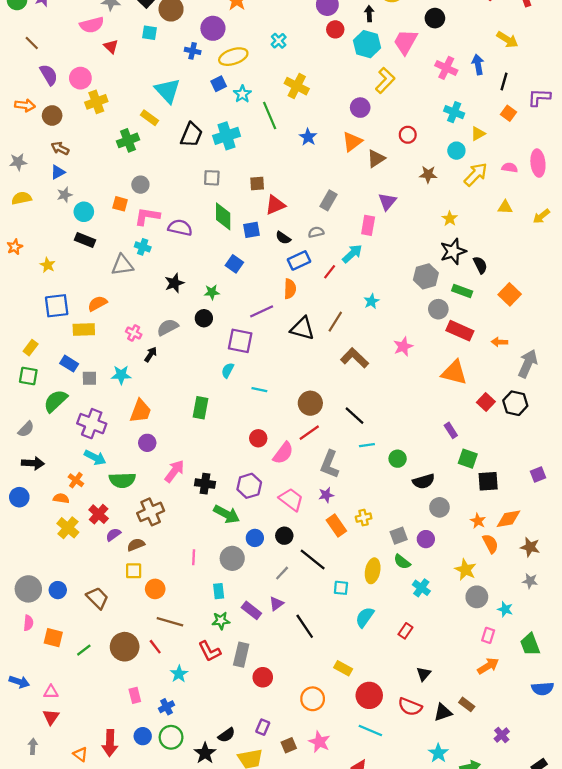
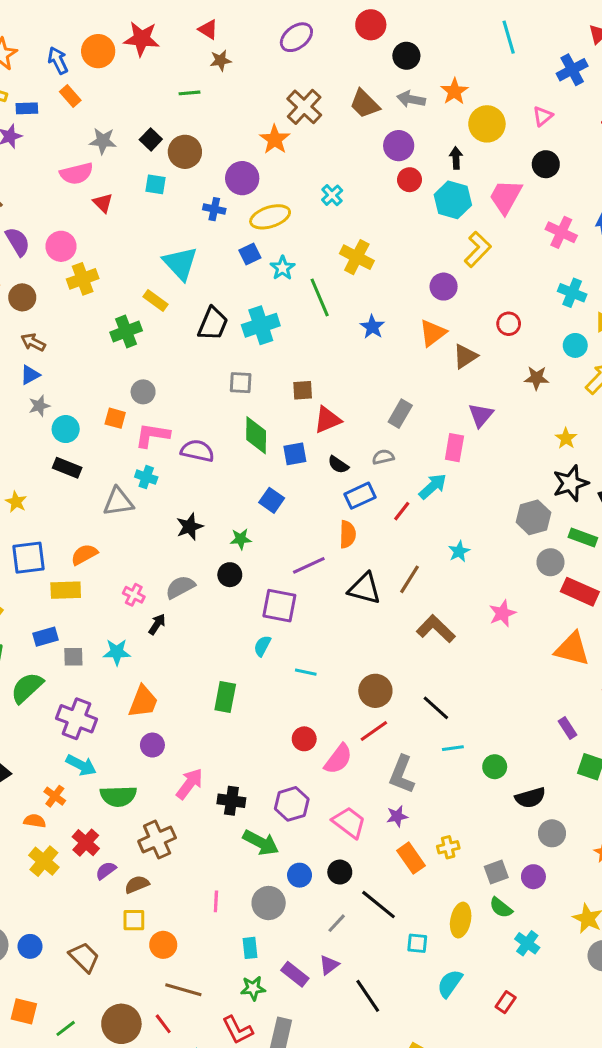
blue rectangle: (69, 364) -> (46, 637), turned -48

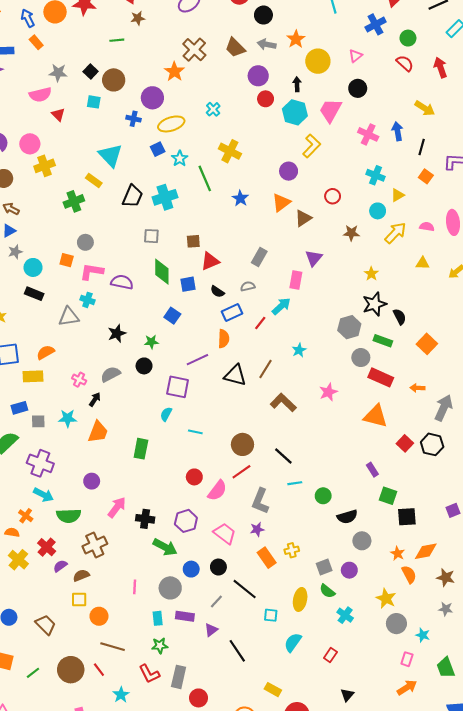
orange trapezoid: (143, 702) -> (98, 432), moved
purple rectangle: (295, 974) -> (185, 616), moved, turned -30

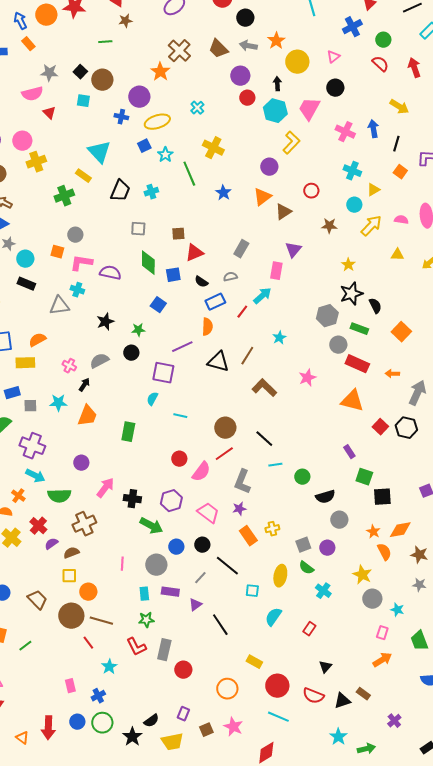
cyan cross: (165, 197) -> (151, 192), size x0.6
brown circle: (71, 670) -> (71, 616), moved

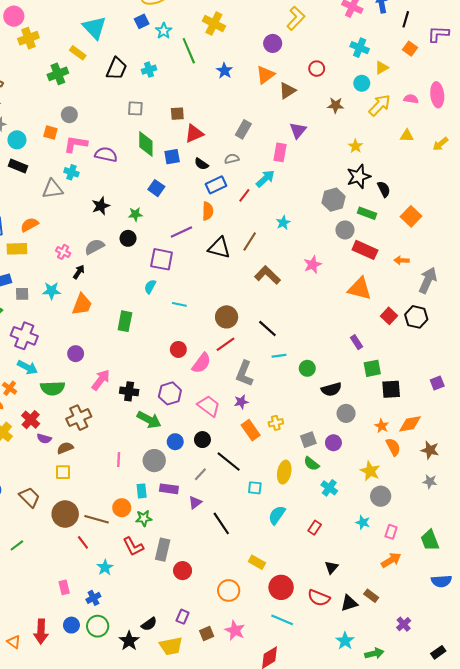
green square: (364, 477) -> (372, 368), turned -30
purple semicircle: (51, 544) -> (44, 439), turned -128
orange circle: (88, 592) -> (122, 508), moved
cyan star: (397, 610) -> (363, 522), moved

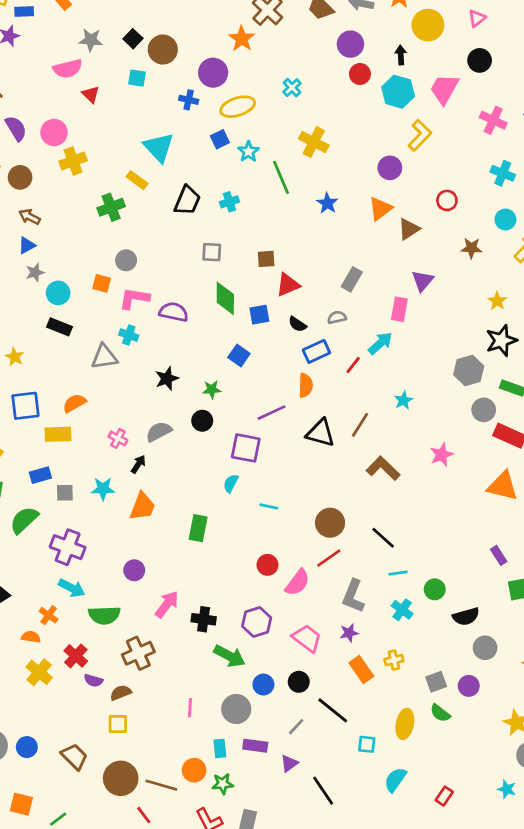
cyan cross: (329, 488) -> (402, 610), moved

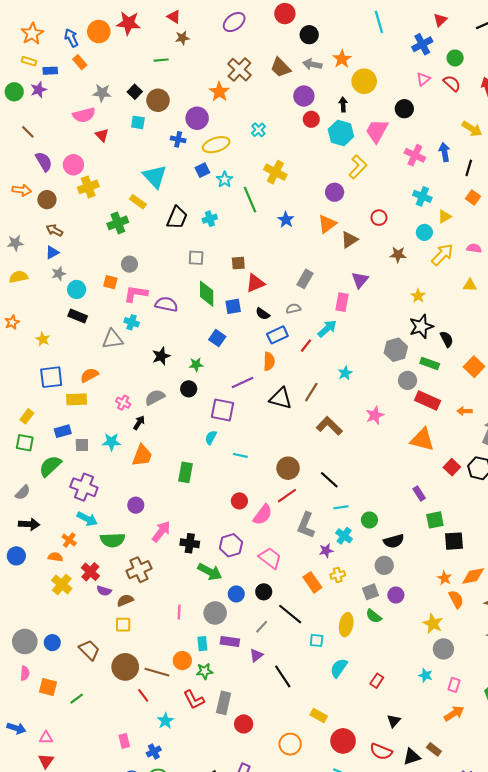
pink triangle: (477, 18) -> (423, 79), moved
purple star: (349, 633) -> (326, 551), moved
gray circle: (485, 648) -> (384, 565), moved

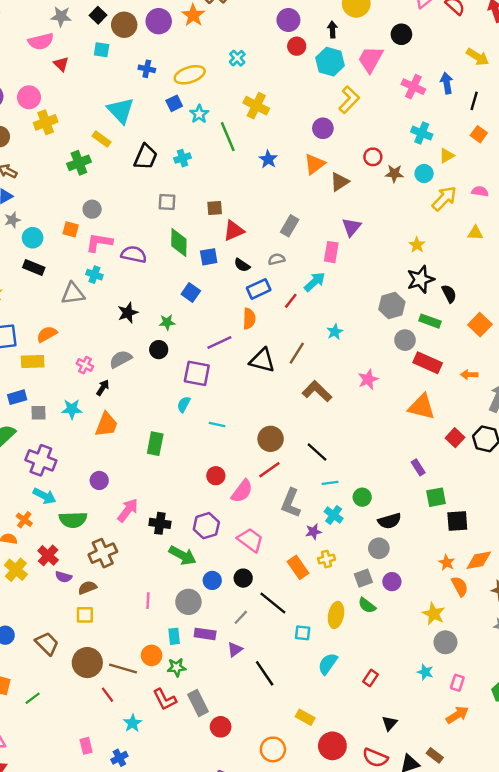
purple circle: (197, 118) -> (159, 21), moved
brown star: (398, 255) -> (394, 173), moved
gray rectangle: (224, 703) -> (198, 703), turned -40

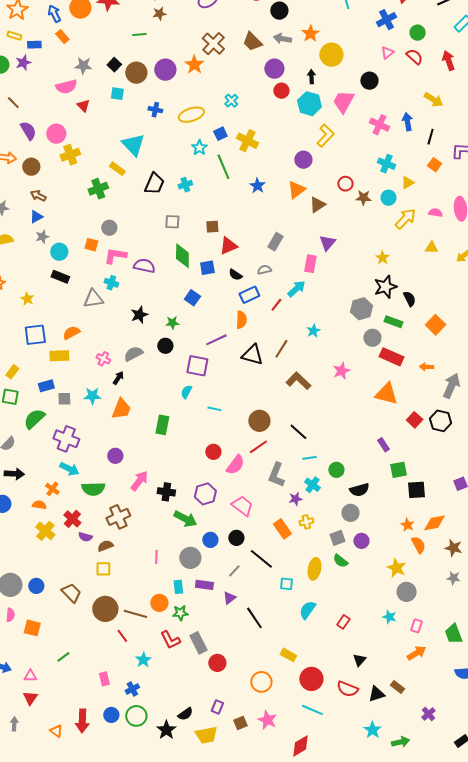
blue square: (174, 103) -> (220, 134), moved
green line: (33, 698) -> (63, 657), moved

